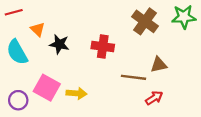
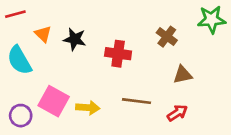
brown cross: (145, 21) -> (167, 37), moved, size x0.7
black star: (59, 44) -> (75, 39), moved
brown line: (134, 77) -> (136, 101), moved

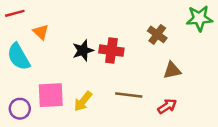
black star: (75, 39) -> (83, 51), moved, turned -30
pink square: (54, 101) -> (51, 95), turned -32
yellow arrow: (88, 108) -> (83, 101), turned 125

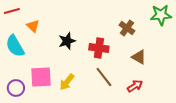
red cross: (111, 51) -> (99, 48), moved
brown triangle: (172, 70) -> (139, 57), turned 42
brown line: (129, 95) -> (104, 77), turned 45

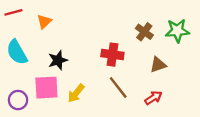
green star: (161, 15) -> (177, 31), moved
orange triangle: (33, 26) -> (44, 22), moved, turned 32
black star: (67, 41) -> (58, 60), moved
brown triangle: (139, 57) -> (158, 65), turned -49

